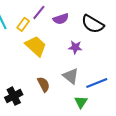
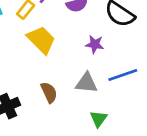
gray triangle: (71, 76) -> (86, 83), turned -36
blue line: (97, 83) -> (123, 75), moved

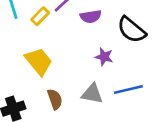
yellow trapezoid: (41, 40) -> (39, 61), moved

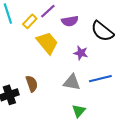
yellow trapezoid: (39, 61) -> (47, 43), moved
brown semicircle: (55, 99) -> (32, 84), moved

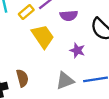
gray triangle: (72, 82) -> (65, 81), turned -36

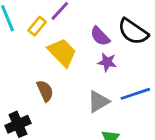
purple semicircle: (69, 16) -> (100, 36), moved, turned 60
brown semicircle: (22, 78) -> (45, 91), moved

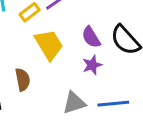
purple star: (107, 62) -> (92, 65), turned 30

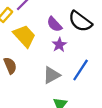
blue line: (113, 104) -> (81, 70), turned -40

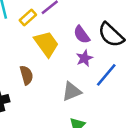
blue line: (81, 70) -> (106, 75), moved

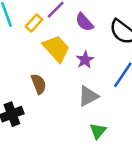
purple semicircle: (82, 35) -> (84, 22), moved
purple star: (84, 58) -> (85, 60), moved

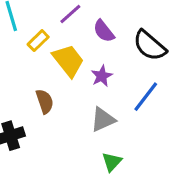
yellow rectangle: (34, 23) -> (38, 41), moved

